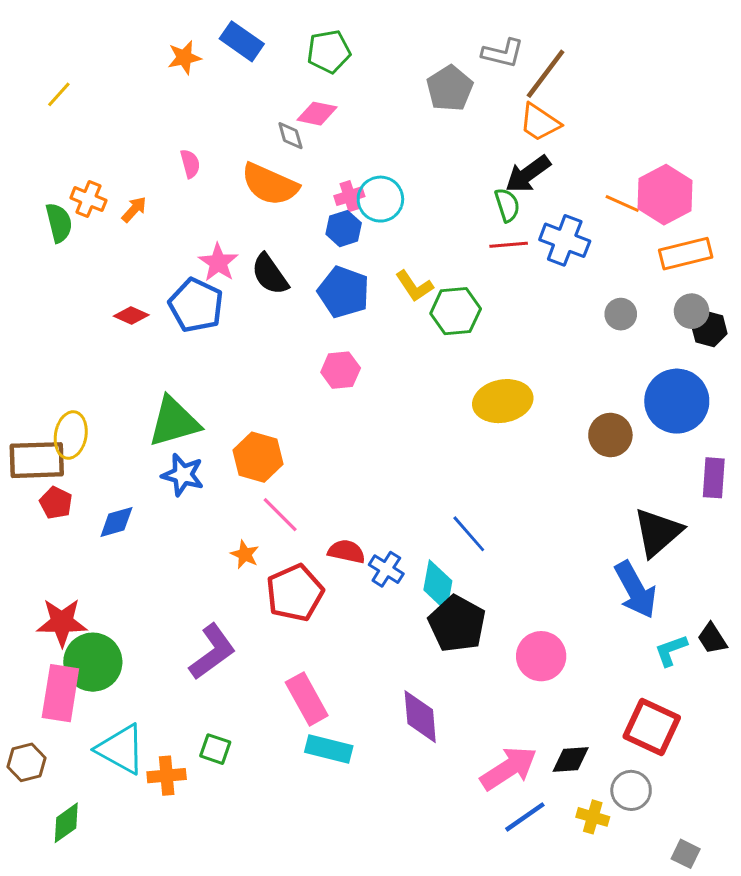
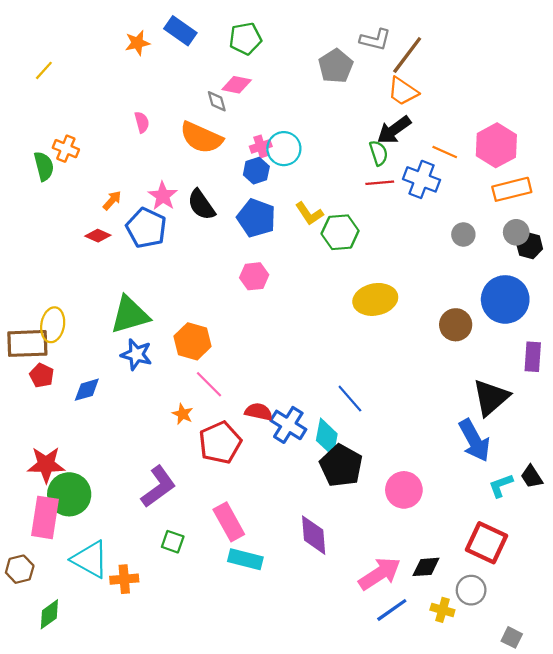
orange line: (622, 203) -> (445, 152), moved
orange arrow: (134, 209) -> (112, 200), moved
blue cross: (386, 569) -> (288, 425), size x1.4
green square: (215, 749) -> (173, 542), moved

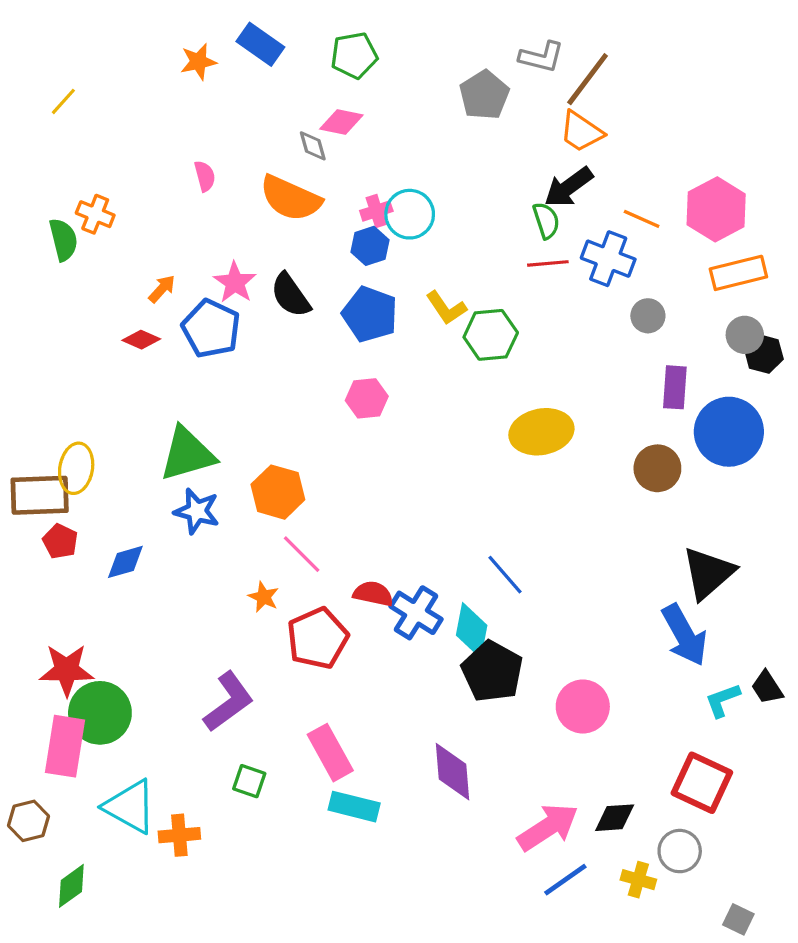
gray circle: (463, 234) -> (648, 316), moved
purple rectangle: (533, 357) -> (675, 387), moved

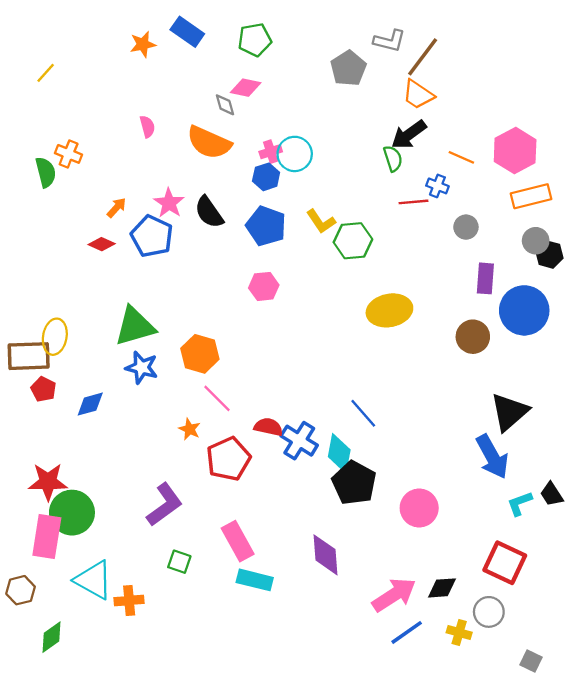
blue cross: (608, 259) -> (437, 186), size x0.6
red line: (548, 263) -> (413, 202), moved

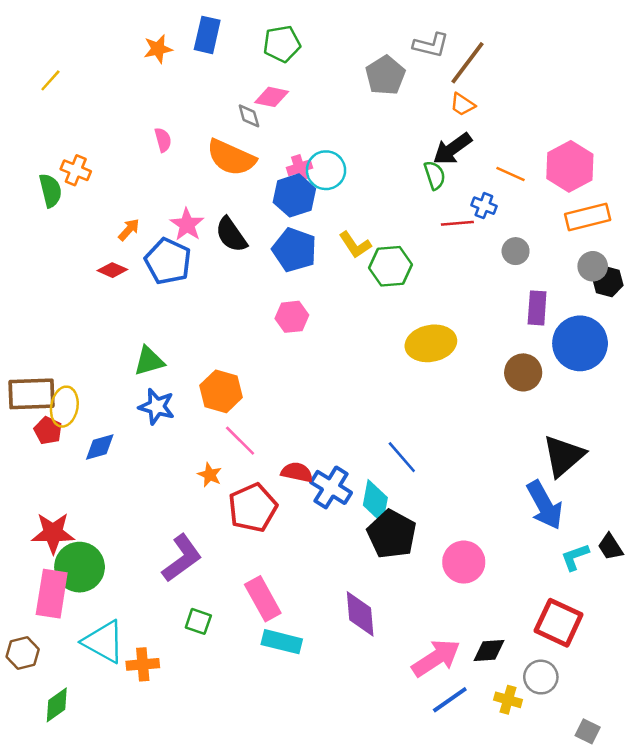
blue rectangle: (187, 32) -> (207, 35), turned 68
orange trapezoid: (418, 95) -> (462, 104), size x0.7
blue hexagon: (266, 177) -> (294, 195), size x1.4
green triangle: (135, 326) -> (149, 361), size x0.7
yellow ellipse: (55, 337) -> (64, 407), moved

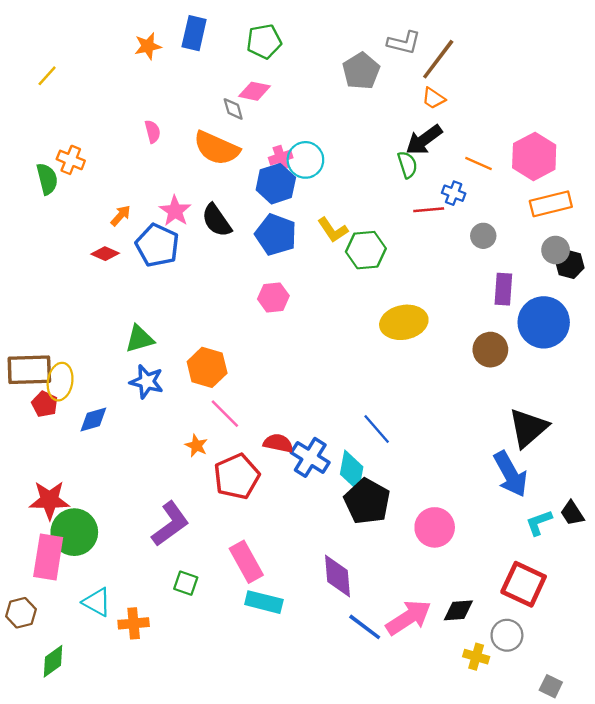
cyan triangle: (104, 642) -> (97, 602), size x0.7
blue line: (450, 700) -> (365, 627), moved, turned 72

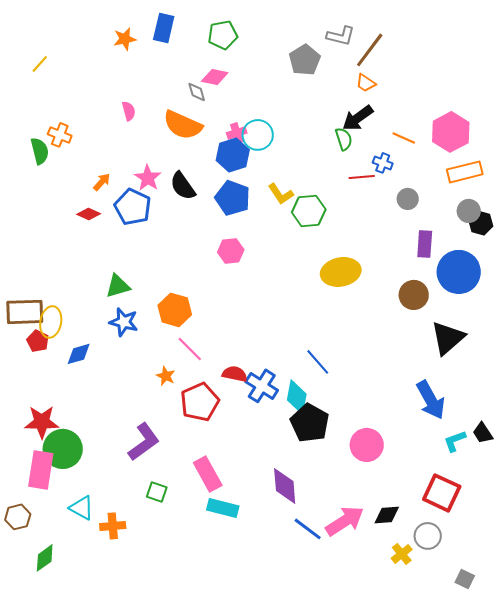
black triangle: (528, 428) -> (448, 338), moved
yellow cross: (476, 657) -> (402, 554), turned 35

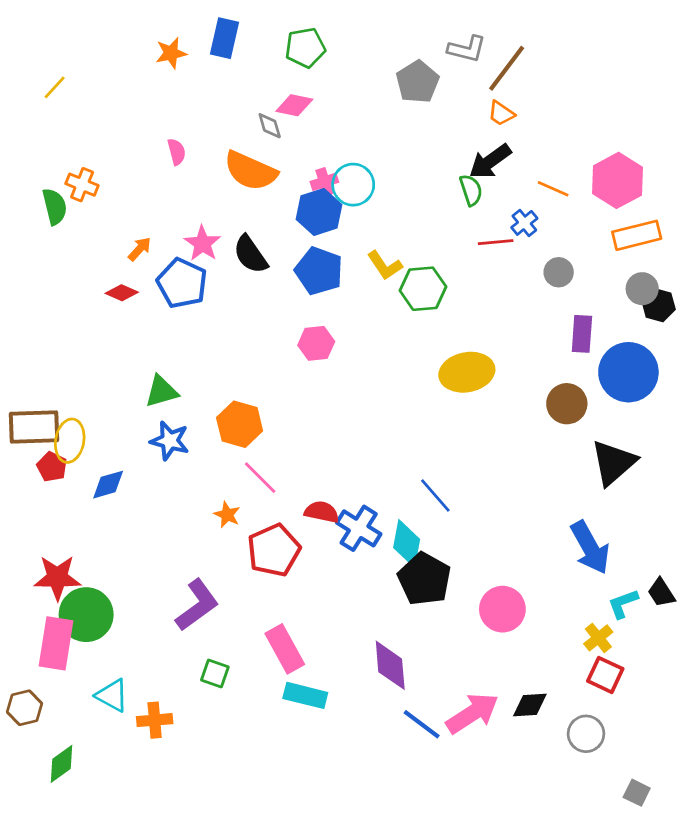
blue cross: (383, 163) -> (524, 223), turned 30
red square: (442, 493) -> (605, 675), size x0.7
yellow cross: (402, 554) -> (598, 638), moved

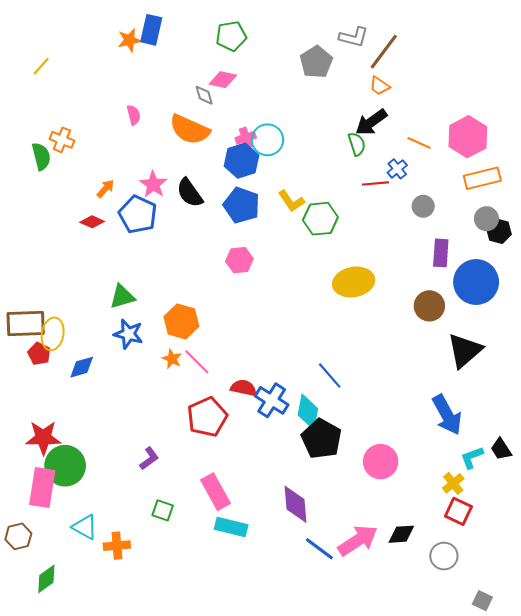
blue rectangle: (224, 38) -> (151, 30), moved
orange star: (227, 515) -> (172, 359), moved
purple L-shape: (197, 605) -> (149, 458), size x0.6

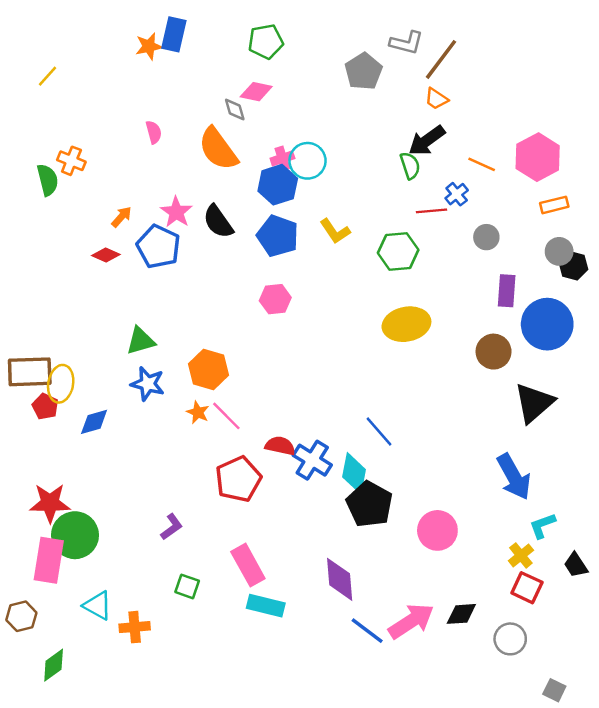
orange semicircle: (190, 129) -> (218, 149), turned 30
orange rectangle: (482, 178) -> (554, 205), size x0.7
green hexagon: (320, 219) -> (398, 251), moved
black trapezoid: (501, 449) -> (576, 565), moved

